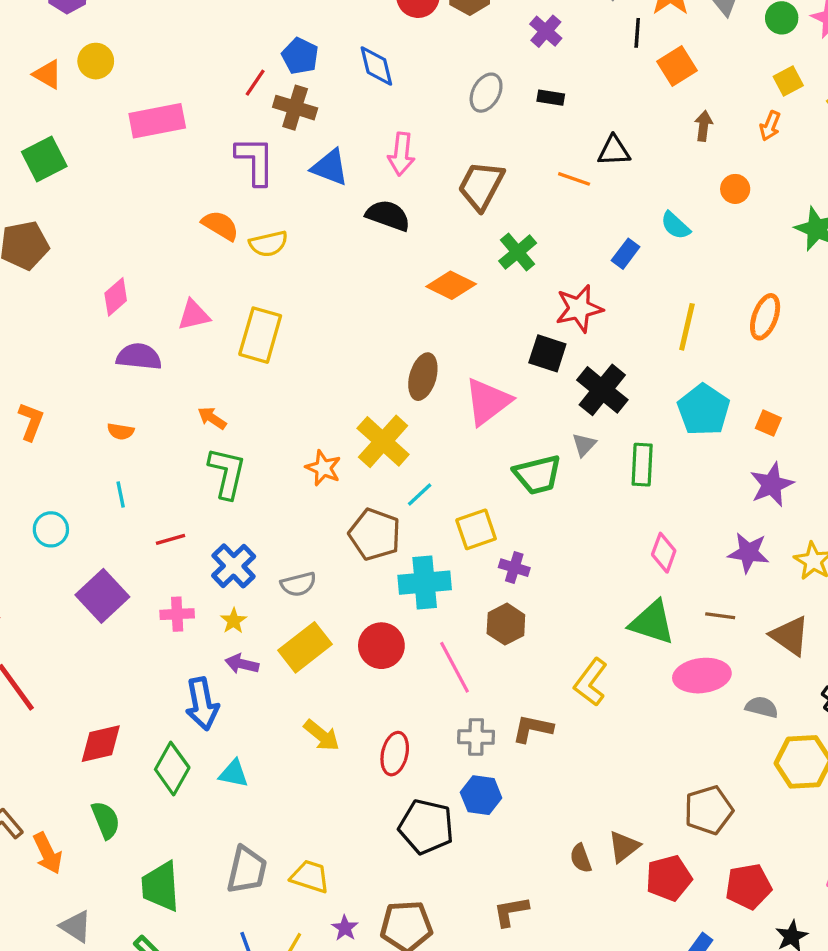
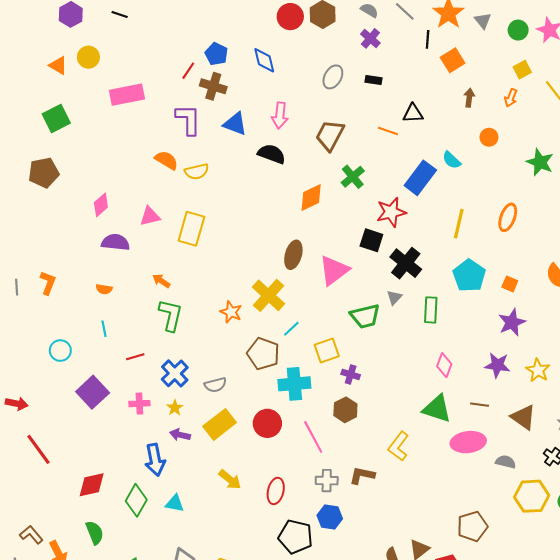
blue rectangle: (626, 254) -> (420, 178), size x1.8
orange diamond: (451, 285) -> (311, 198), turned -52

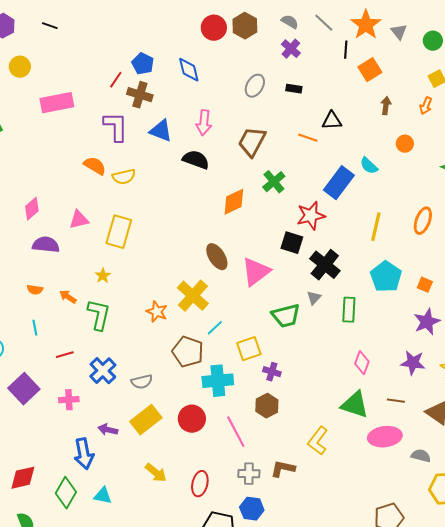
brown ellipse: (293, 255) -> (217, 257), turned -48
orange arrow: (161, 281) -> (68, 297), moved
yellow star: (175, 408) -> (103, 276), moved

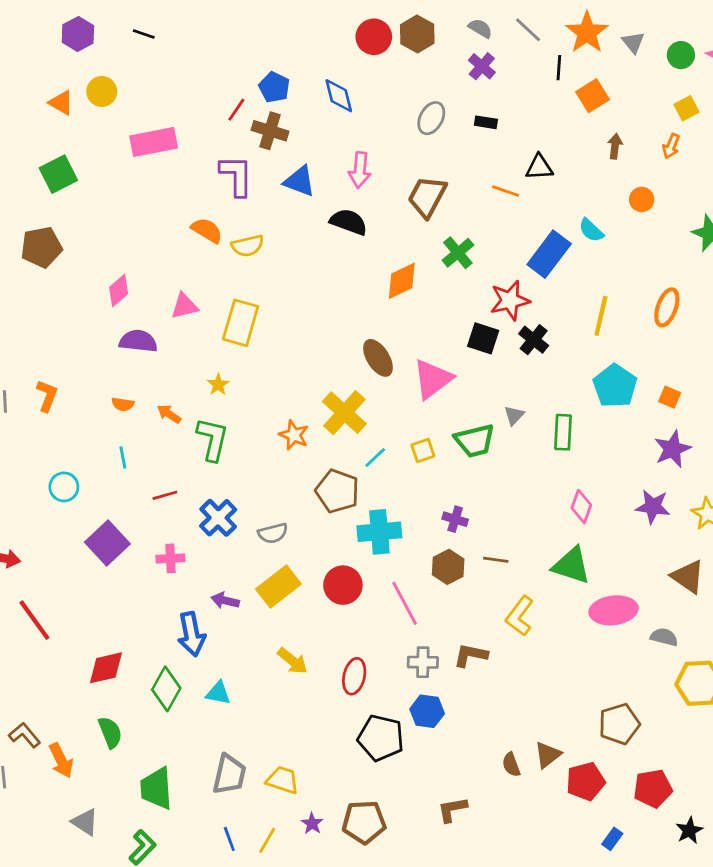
black cross: (325, 265) -> (534, 340), moved, size x0.7
yellow square: (249, 349) -> (423, 450), moved, size x0.7
brown line: (396, 401) -> (496, 560), moved

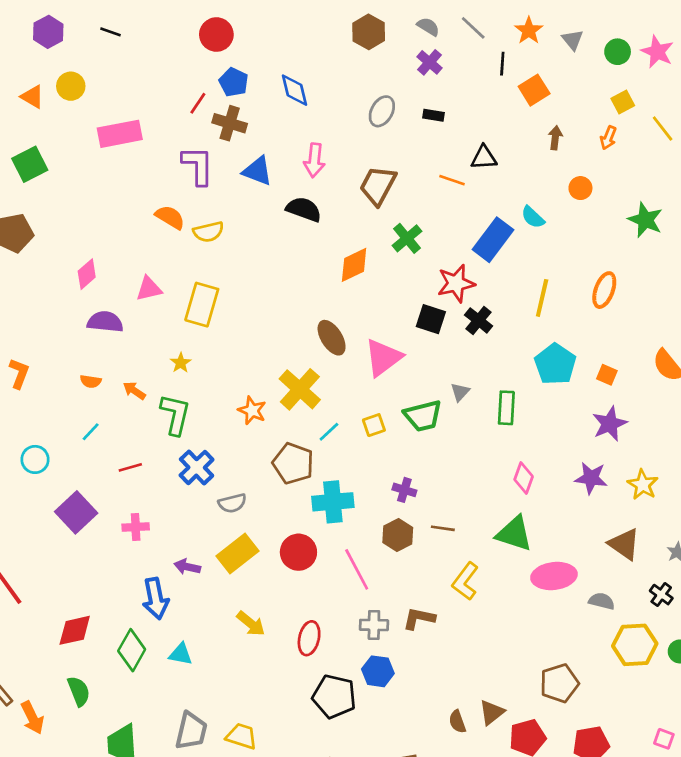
orange star: (587, 33) -> (529, 31), size x0.7
red circle: (374, 37) -> (216, 35), moved
cyan line: (123, 457) -> (91, 432), turned 54
blue cross: (218, 518) -> (197, 467), moved

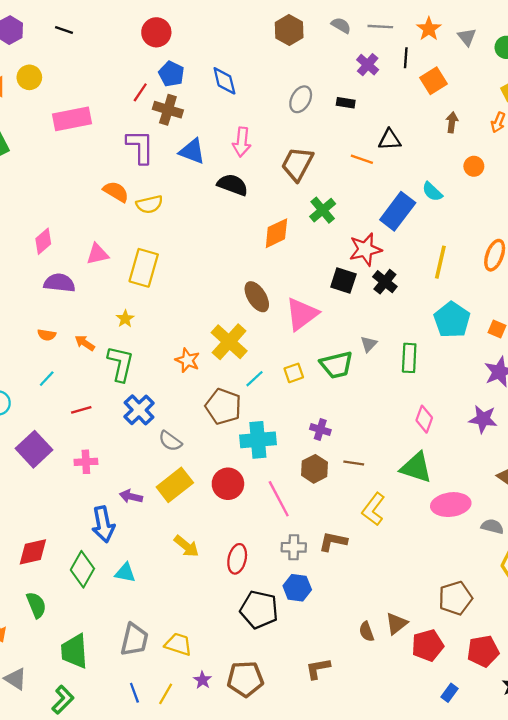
gray line: (473, 28) -> (380, 27), turned -40
purple cross: (430, 62) -> (368, 65), moved
gray semicircle: (232, 503) -> (170, 441), turned 50

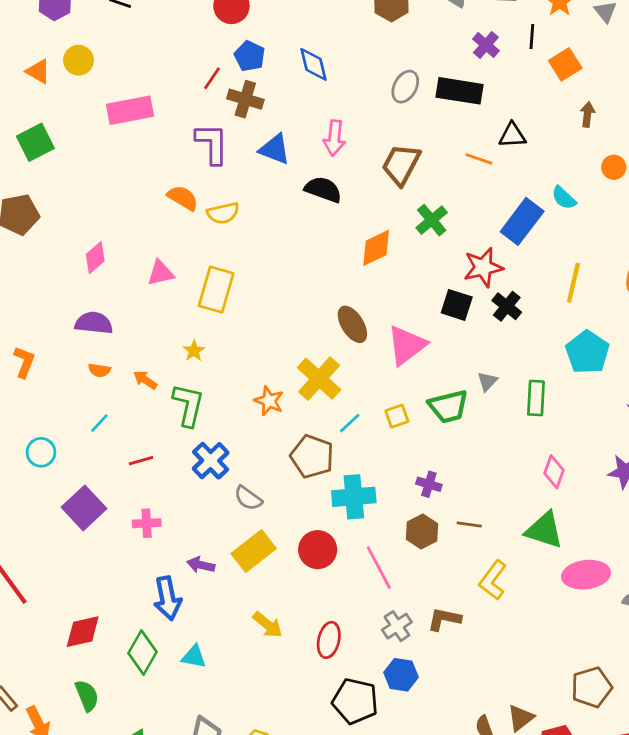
black rectangle: (346, 103) -> (459, 91), size x2.0
purple semicircle: (59, 283) -> (94, 323), moved
gray cross: (294, 547) -> (397, 626), turned -35

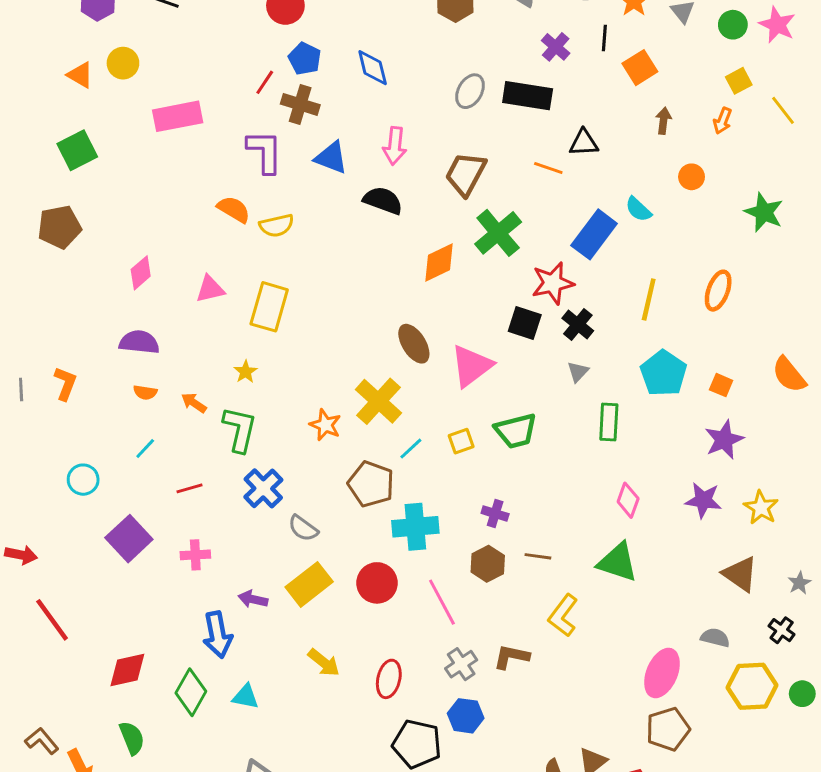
green cross: (432, 220) -> (498, 233), size x1.4
gray triangle: (487, 381) -> (578, 372), moved
pink ellipse: (586, 575) -> (662, 673), moved, turned -60

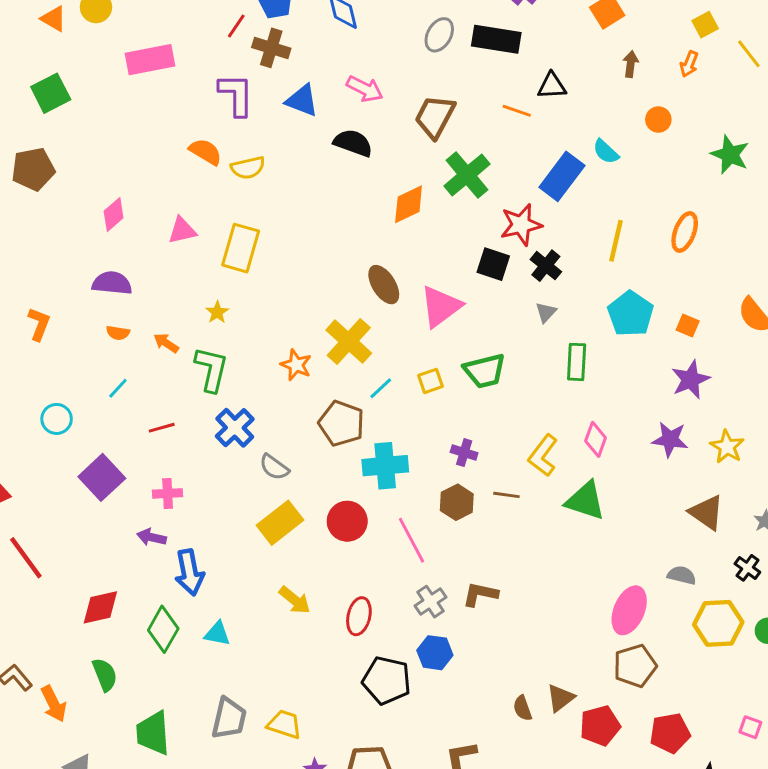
pink arrow: (395, 146) -> (365, 89), turned -69
purple arrow: (253, 599) -> (152, 537), moved
yellow L-shape: (563, 615) -> (543, 455), moved

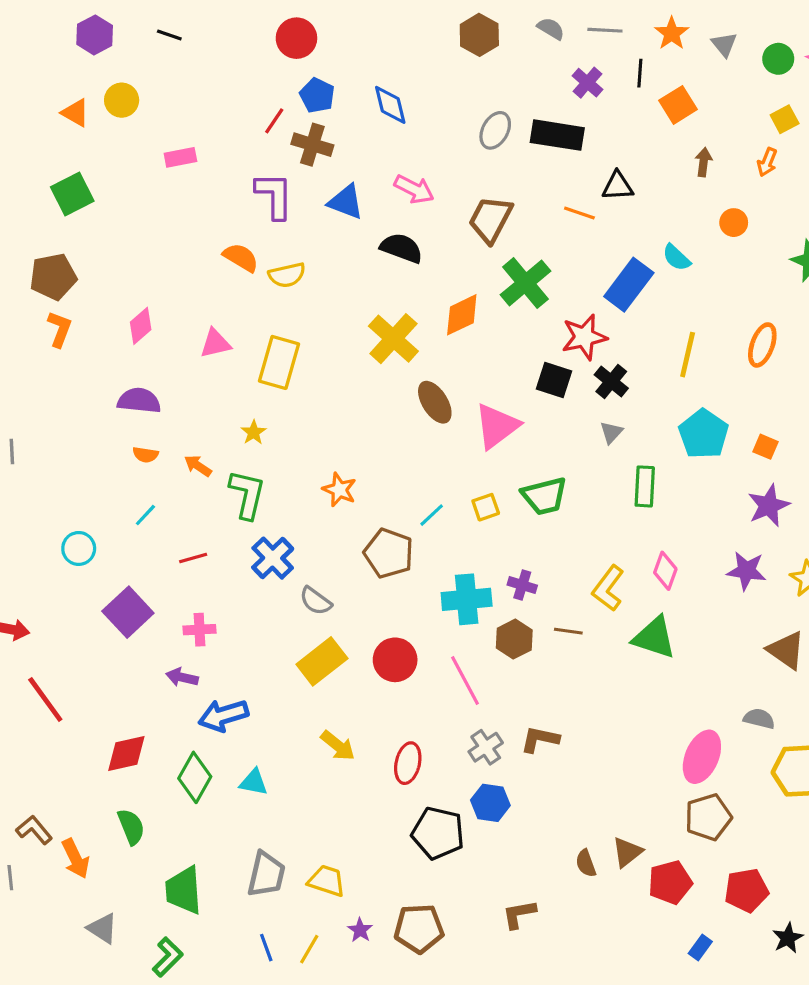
pink rectangle: (150, 60) -> (180, 157), size x0.6
orange L-shape: (39, 324) -> (60, 329), moved
yellow cross: (349, 342) -> (393, 339), moved
cyan cross: (385, 466) -> (467, 599), moved
blue arrow: (189, 572) -> (223, 715), turned 84

